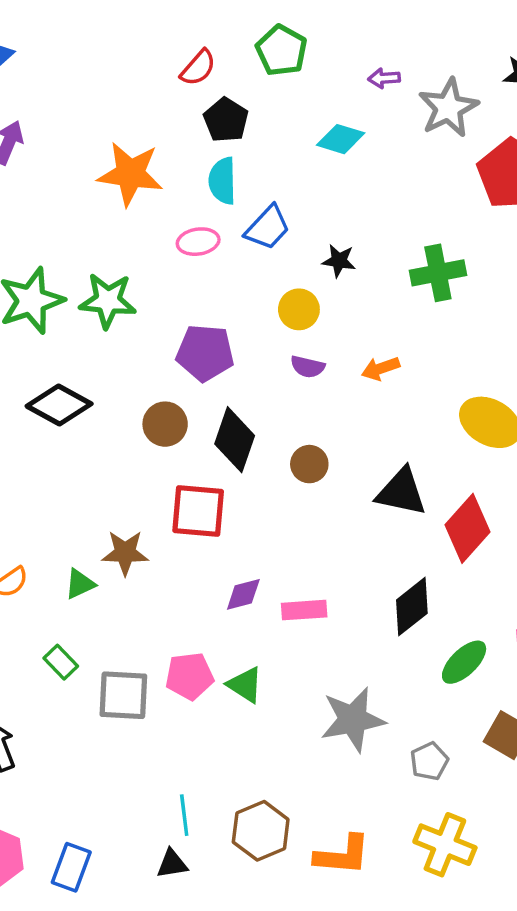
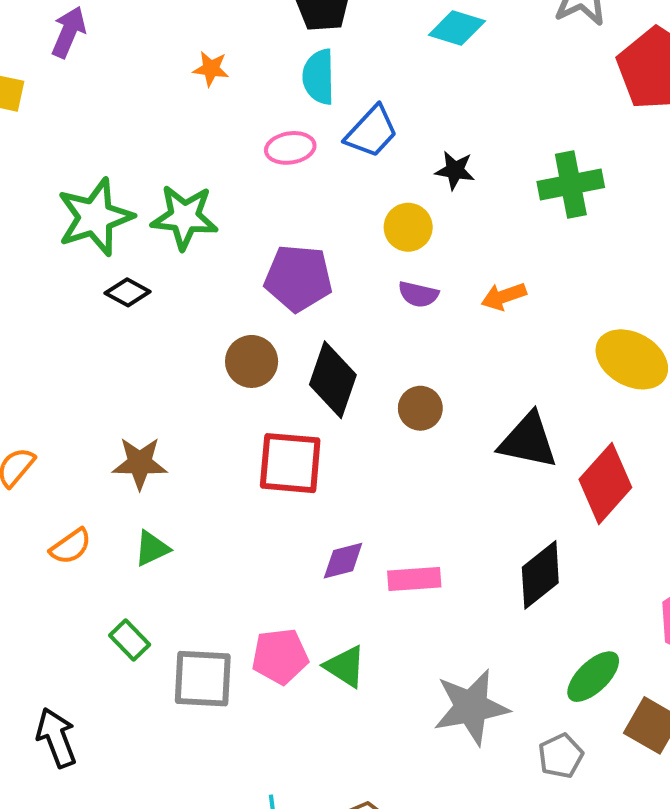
orange star: (130, 174) -> (211, 69), size x0.5
black diamond: (59, 405) -> (128, 292), moved, size x0.6
brown star: (125, 553) -> (140, 463), moved
green ellipse: (464, 662) -> (593, 677), moved

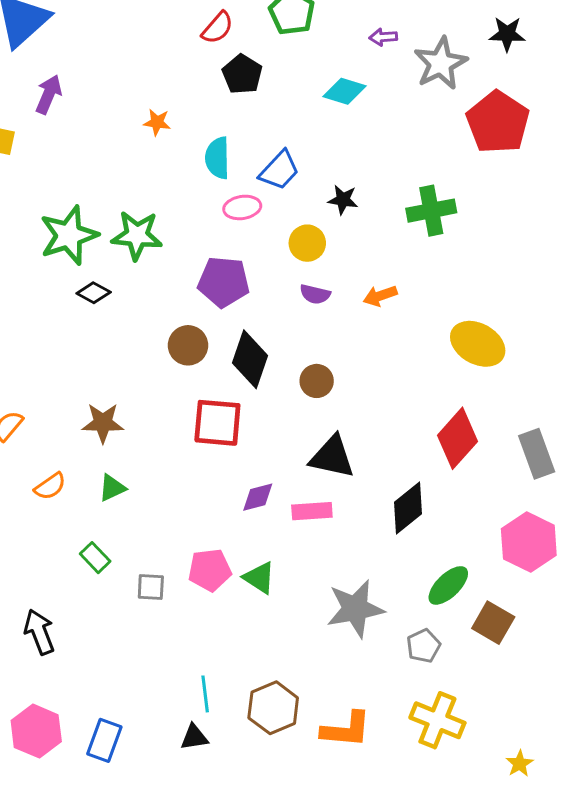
cyan semicircle: (319, 77) -> (217, 158), moved
pink ellipse: (290, 148) -> (242, 207), moved
black triangle: (528, 441) -> (332, 457), moved
gray square: (203, 679) -> (151, 587), size x0.6

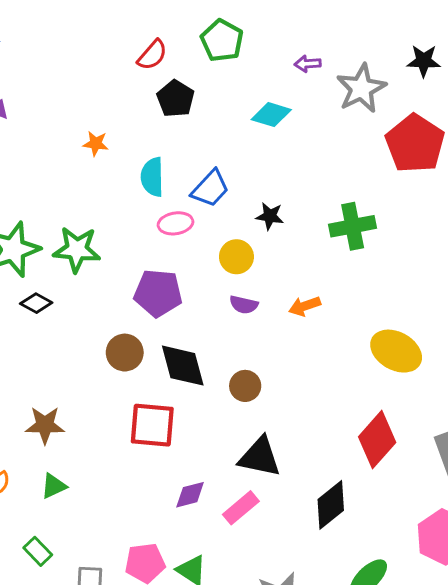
black diamond: (250, 359) -> (183, 366), turned -34
pink rectangle: (312, 511) -> (241, 508), turned -36

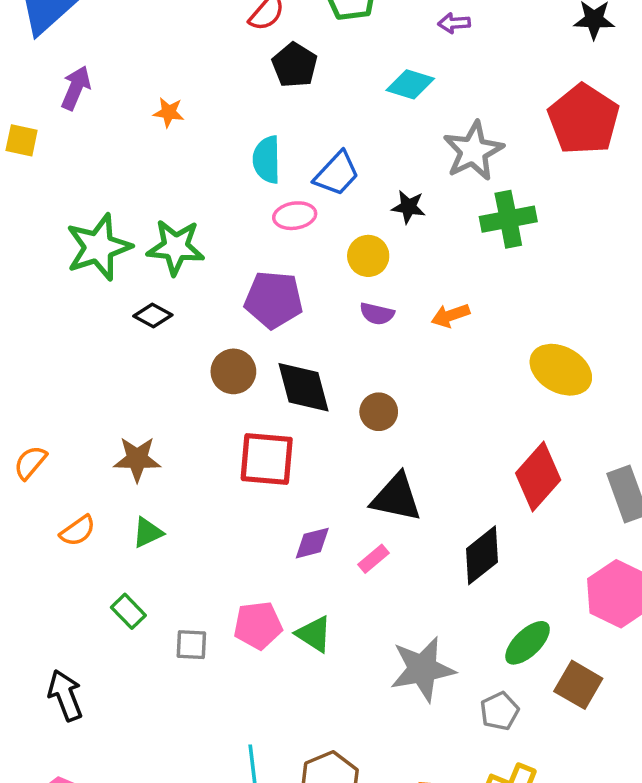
gray star: (361, 88) -> (473, 151), moved
orange star: (96, 144) -> (169, 112), moved
black diamond: (36, 303) -> (153, 315), moved
pink rectangle: (241, 508) -> (373, 559), size x0.7

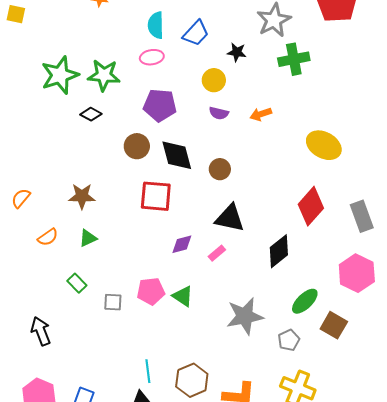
pink ellipse: (295, 216) -> (152, 57), moved

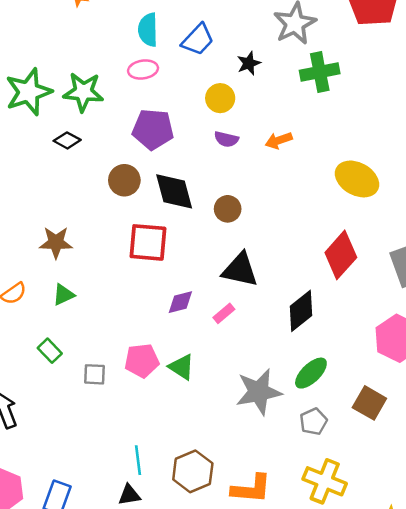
black star: (237, 52) -> (249, 63), turned -30
green ellipse: (305, 301) -> (311, 373), moved

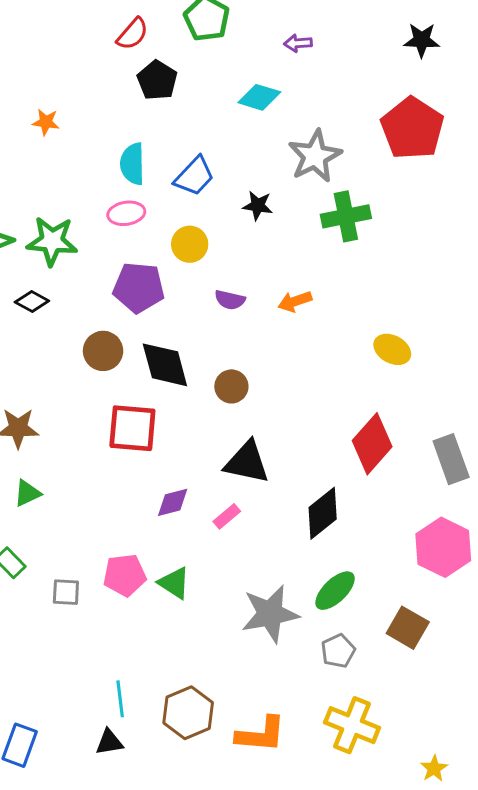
black star: (249, 63) -> (258, 206), turned 30
yellow circle: (220, 98) -> (190, 244), moved
yellow ellipse: (357, 179) -> (392, 349), size x0.7

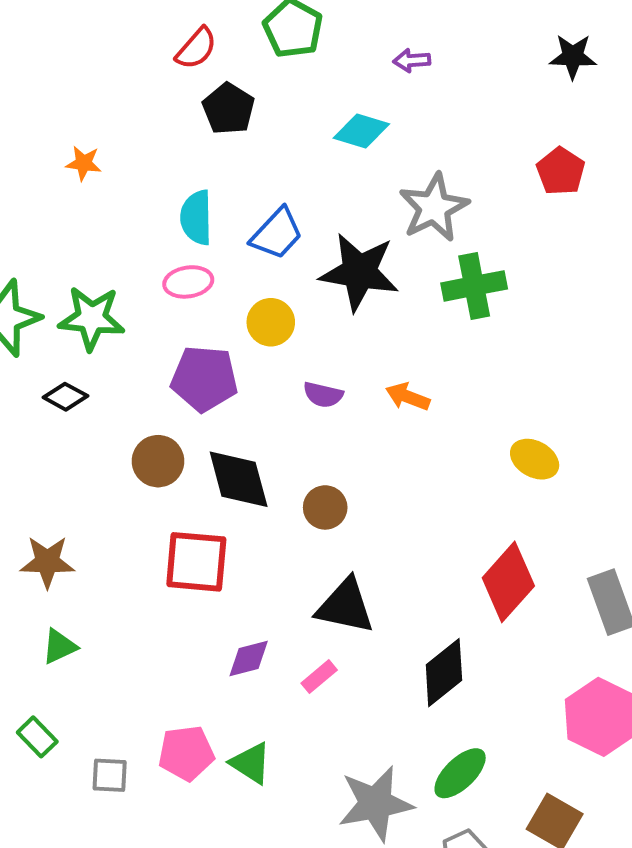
red pentagon: (412, 128) -> (561, 171), size x0.6
black star: (258, 206) -> (359, 272), size x2.0
orange arrow: (295, 301) -> (408, 397), turned 40

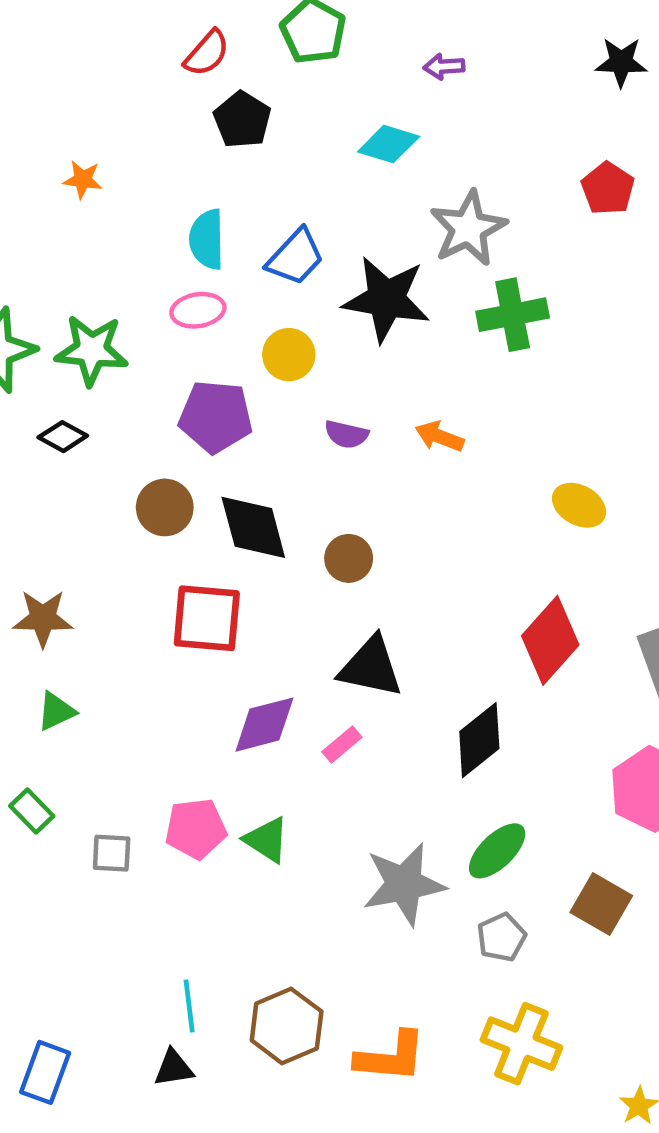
purple diamond: (249, 658) -> (264, 725), size x1.4

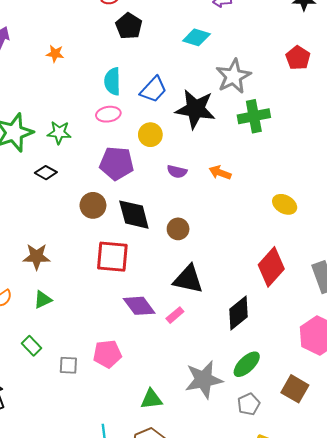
green star: (92, 350) -> (59, 133), size x0.7
purple diamond: (264, 725) -> (139, 306), turned 68
green triangle: (267, 840) -> (151, 399), moved, turned -40

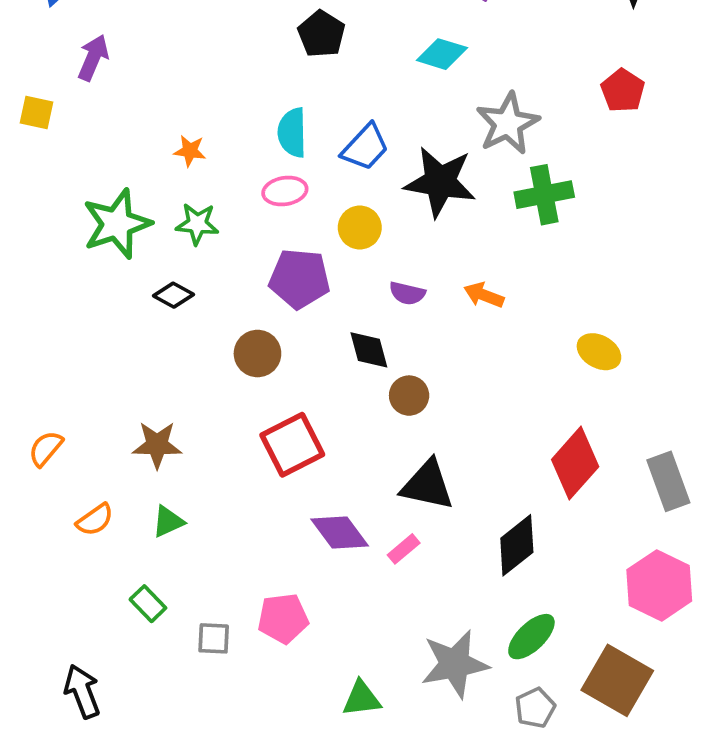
orange star: (55, 54) -> (190, 151), moved
black diamond: (134, 215) -> (369, 350), moved, size x0.7
red square: (112, 257) -> (292, 445), turned -32
brown square: (295, 389) -> (617, 680), size x1.4

